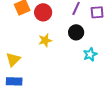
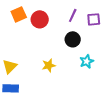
yellow star: (45, 40) -> (49, 65), moved

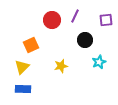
orange square: (19, 14) -> (31, 45), moved
purple line: (73, 15) -> (75, 16), moved

